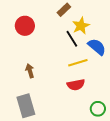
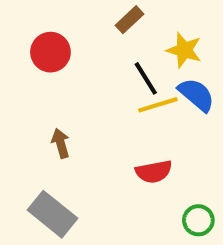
yellow star: (81, 26) -> (184, 50), moved, turned -30
yellow line: (78, 63) -> (158, 105), moved
gray rectangle: (26, 106) -> (53, 214), turned -35

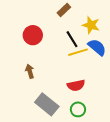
red circle: (50, 52) -> (33, 35), moved
gray rectangle: (53, 214) -> (47, 104), moved
green circle: (198, 220) -> (78, 109), moved

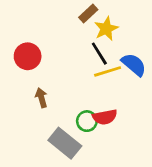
yellow star: (91, 25) -> (106, 29), moved, turned 30
red circle: (33, 35) -> (28, 56), moved
green circle: (78, 109) -> (87, 121), moved

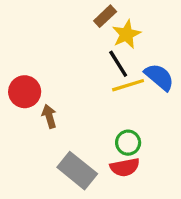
red circle: (28, 56) -> (25, 92), moved
red semicircle: (105, 117) -> (125, 167), moved
green circle: (87, 121) -> (128, 143), moved

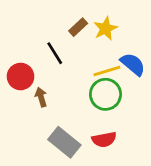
brown rectangle: (105, 16) -> (78, 27), moved
black line: (118, 64) -> (55, 53), moved
green circle: (128, 143) -> (105, 94), moved, size x1.5

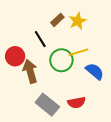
blue semicircle: (133, 64) -> (95, 71), moved
green circle: (105, 94) -> (61, 60), moved
brown arrow: (41, 97) -> (30, 71), size x1.6

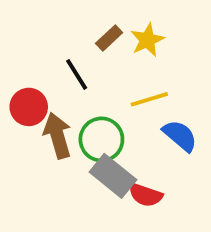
green circle: (61, 60) -> (101, 139), moved
red semicircle: (77, 103) -> (145, 195), turned 30
gray rectangle: (47, 105) -> (113, 176), moved

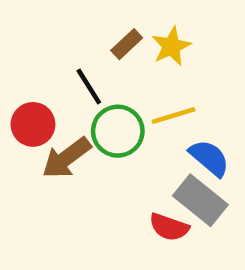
brown arrow: (57, 136) -> (66, 158), turned -111
green circle: (101, 139) -> (118, 131), moved
gray rectangle: (113, 176) -> (200, 200), moved

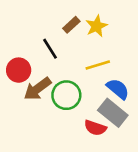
green circle: (118, 131) -> (66, 95), moved

